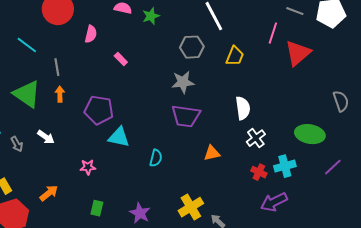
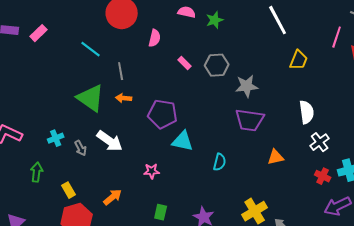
gray hexagon: (192, 47) -> (217, 65), moved
orange arrow: (60, 94) -> (124, 98), turned -84
white arrow: (46, 137) -> (110, 141), size x1.5

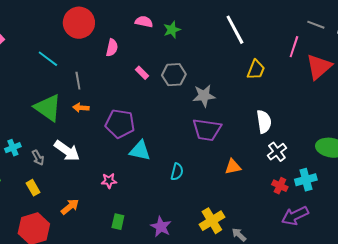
yellow rectangle: (69, 190) -> (33, 188), moved

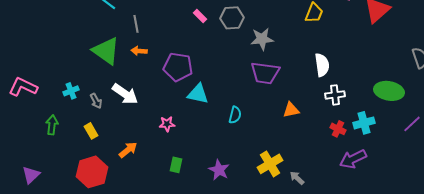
white cross: (277, 152) -> (335, 95), turned 30

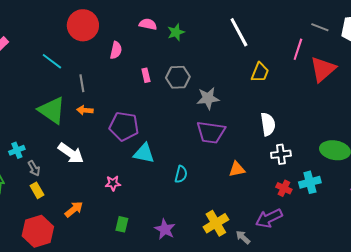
pink rectangle: (200, 16) -> (146, 75), turned 32
gray arrow: (96, 101) -> (34, 168), moved
purple arrow: (353, 159) -> (269, 218), moved

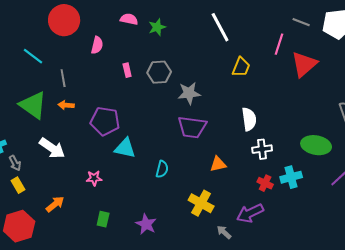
yellow cross: (216, 223) -> (201, 203), moved, turned -30

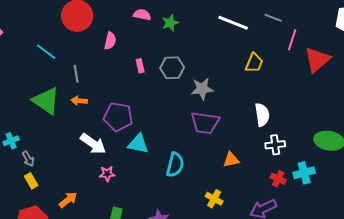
gray line: (301, 22) -> (273, 18), moved
white line: (220, 27) -> (233, 23), turned -40
white arrow: (52, 148) -> (93, 144), moved
cyan semicircle: (162, 169) -> (175, 165), size x1.4
yellow cross: (201, 203) -> (214, 199), size x0.7

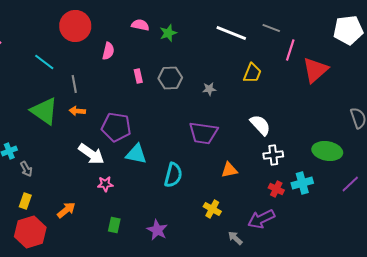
gray star: (202, 89) -> (209, 89), moved, size x0.6
white semicircle: (262, 115) -> (260, 125), turned -35
yellow rectangle: (31, 181) -> (25, 201), moved, turned 49

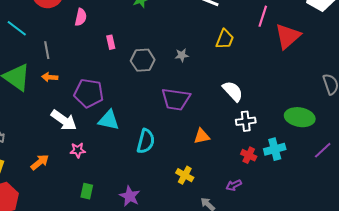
gray hexagon: (170, 78) -> (143, 60), moved
orange arrow: (66, 210) -> (40, 162), moved
purple arrow: (261, 219) -> (234, 185), size x0.6

